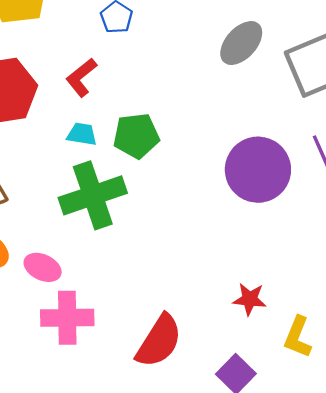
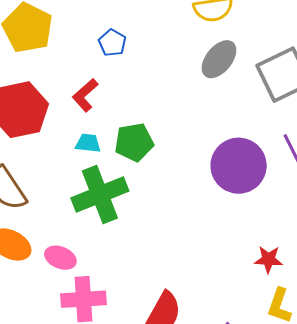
red star: (250, 299) -> (268, 259), moved

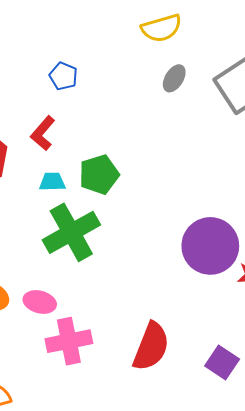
gray ellipse: (219, 59) -> (174, 78), size x0.7
purple circle: (239, 166) -> (210, 246), moved

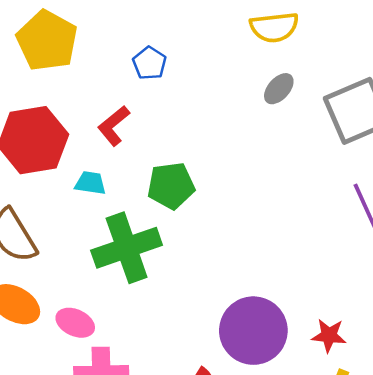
cyan trapezoid: (52, 182) -> (90, 183), moved
purple circle: (210, 246) -> (253, 331), moved

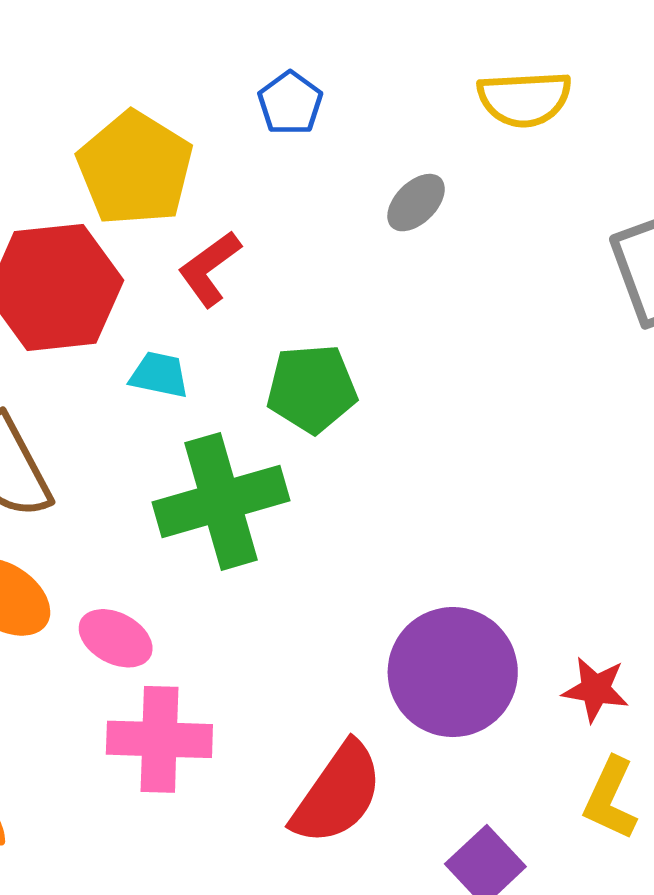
yellow pentagon: (47, 41) -> (135, 169), moved
blue pentagon: (150, 63) -> (290, 103), moved
gray ellipse: (279, 89) -> (416, 203), moved

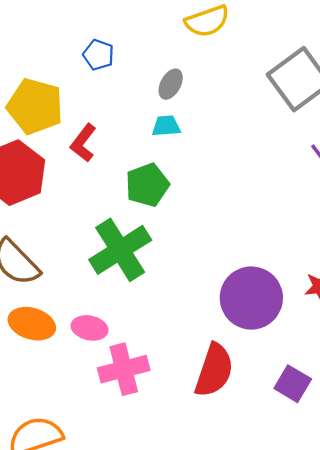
cyan trapezoid: (159, 375) -> (166, 126), moved

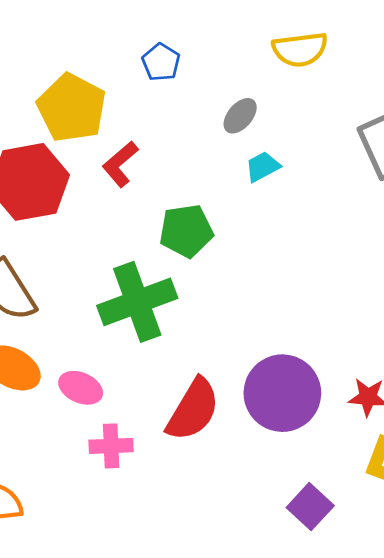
cyan trapezoid: (166, 126) -> (263, 167), moved, turned -36
pink cross: (124, 369) -> (111, 446), size x0.7
red semicircle: (214, 370) -> (193, 410), moved

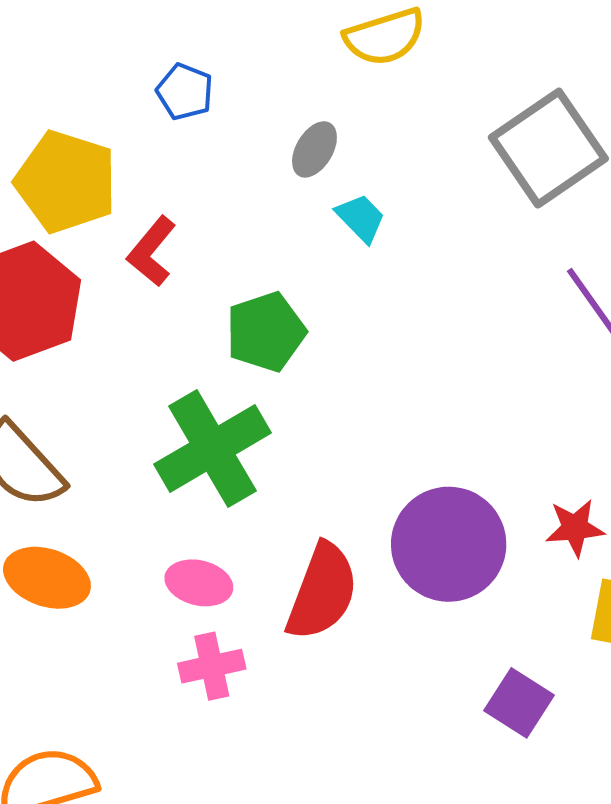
cyan trapezoid: (263, 167) -> (361, 218), turned 84
pink ellipse: (81, 388) -> (199, 583), moved

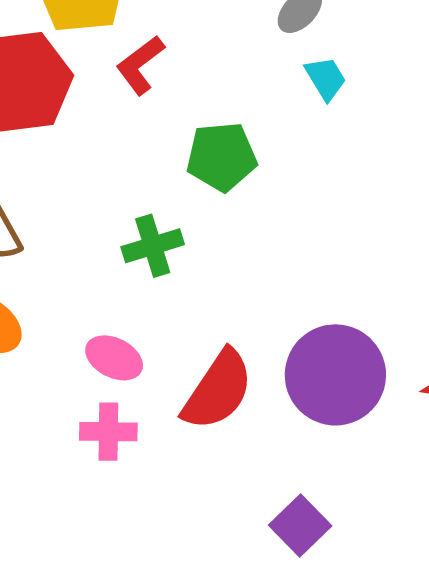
green cross: (212, 449) -> (153, 246), size x0.6
purple square: (519, 703) -> (300, 525), moved

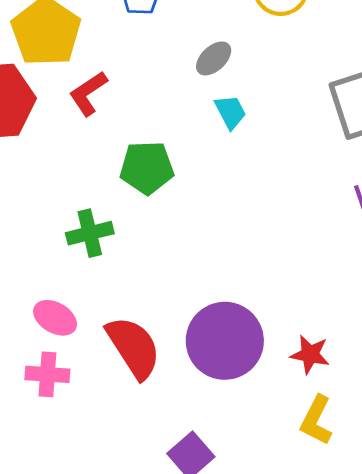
red semicircle: (218, 390) -> (134, 347), turned -70

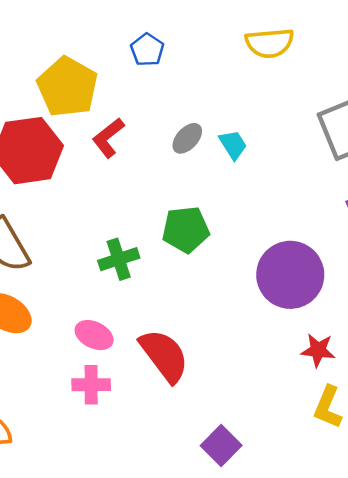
gray ellipse: (214, 58) -> (187, 138), moved
green pentagon: (147, 168) -> (186, 230), moved
purple circle: (225, 341) -> (290, 275), moved

